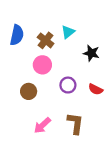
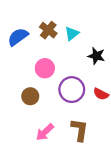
blue semicircle: (17, 35) -> (18, 37), turned -138
brown cross: (46, 40) -> (48, 30), moved
purple circle: (68, 85) -> (72, 90), size x1.5

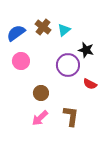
pink circle: (45, 68) -> (21, 61), moved
purple circle: (72, 90) -> (68, 65), moved
brown circle: (30, 96) -> (41, 93), moved

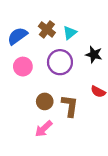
purple circle: (68, 65) -> (60, 62), moved
brown L-shape: (71, 116) -> (70, 106), moved

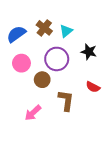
brown circle: (45, 101) -> (42, 80), moved
pink arrow: (44, 129) -> (33, 113), moved

